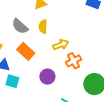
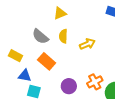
yellow arrow: (61, 45) -> (87, 44), moved
orange cross: (74, 61) -> (95, 82), moved

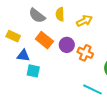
orange cross: (95, 82) -> (85, 53), moved, turned -35
purple circle: (69, 86) -> (67, 45), moved

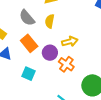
yellow arrow: (84, 21) -> (70, 42), moved
cyan square: (33, 71) -> (28, 74), moved

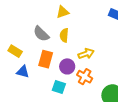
orange rectangle: (29, 43) -> (46, 59), turned 60
cyan square: (28, 74) -> (59, 87), moved

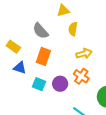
yellow semicircle: (64, 35) -> (73, 29), moved
purple circle: (67, 66) -> (60, 84), moved
cyan square: (59, 87) -> (39, 84), moved

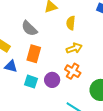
yellow semicircle: (73, 29) -> (71, 23), moved

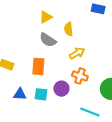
gray semicircle: (29, 28) -> (48, 40), moved
blue triangle: (11, 66) -> (20, 94), moved

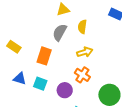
gray semicircle: (48, 40) -> (60, 32), turned 72
purple circle: (61, 89) -> (65, 90), moved

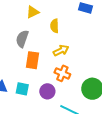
gray semicircle: (60, 32) -> (22, 39), moved
orange rectangle: (44, 56) -> (33, 60), moved

